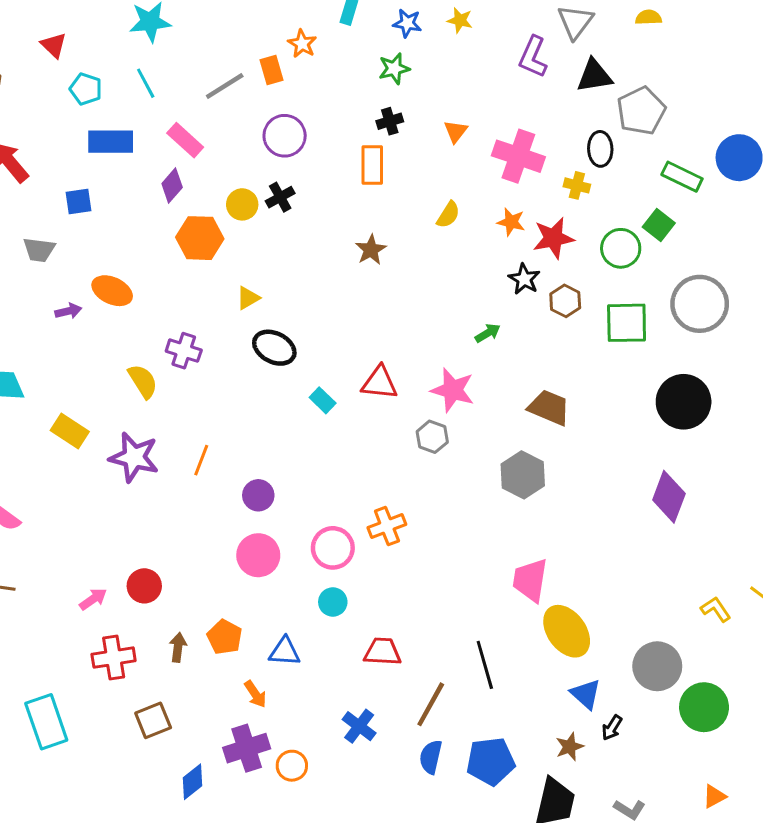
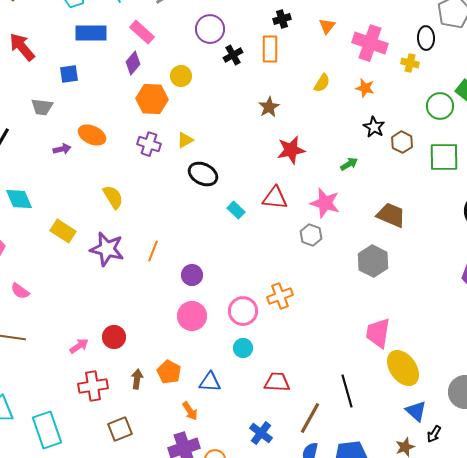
black cross: (280, 197) -> (233, 55), moved
red star: (553, 238) -> (291, 150), moved
purple cross: (184, 351) -> (149, 144), moved

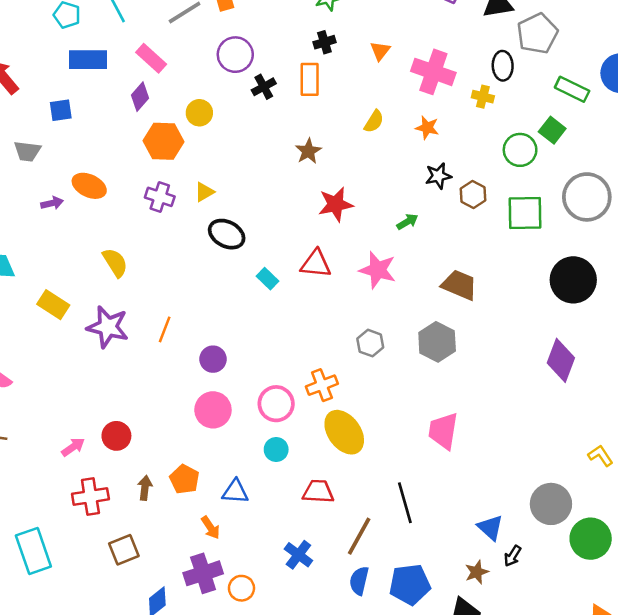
black star: (374, 127) -> (438, 176), turned 30
gray hexagon: (311, 235) -> (370, 343), moved
yellow ellipse: (403, 368) -> (344, 432), moved

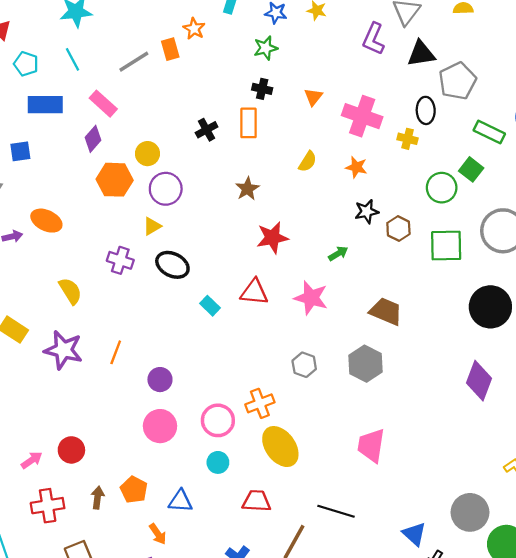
black cross: (324, 42) -> (262, 89), turned 30
purple circle: (235, 55) -> (166, 189), moved
purple cross: (160, 197) -> (120, 260), moved
black line: (405, 503) -> (336, 511), turned -57

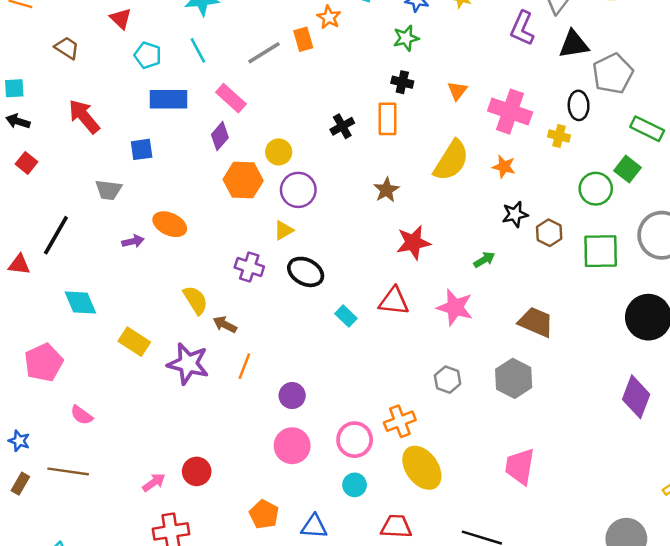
yellow semicircle: (308, 162) -> (451, 161), size x1.8
brown arrow: (98, 498) -> (225, 325), moved, turned -70

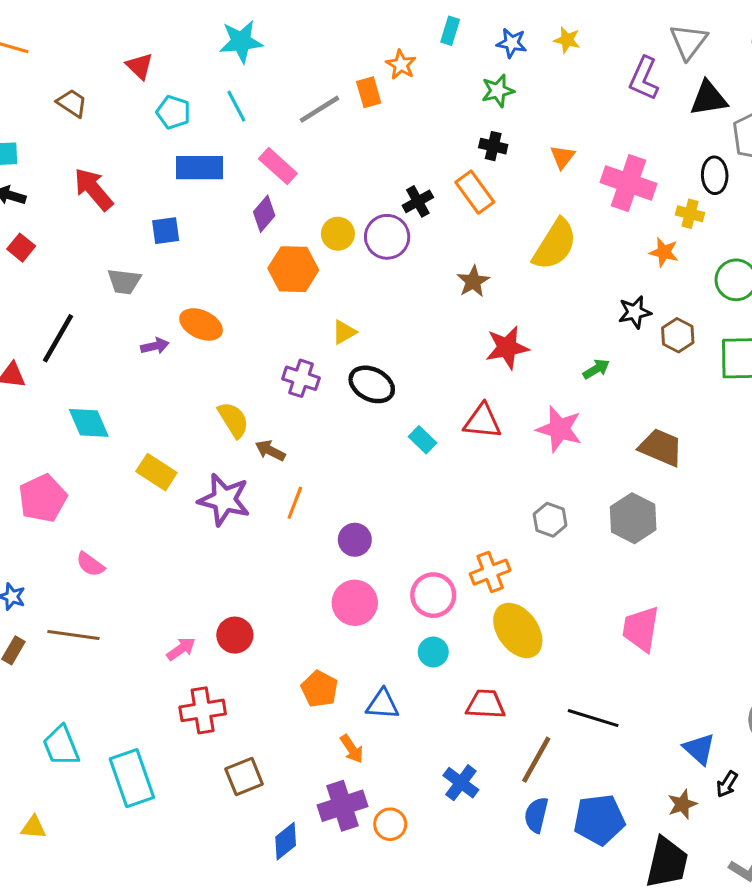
orange rectangle: (388, 119) -> (475, 192), turned -36
orange star: (504, 167) -> (664, 252), moved
purple circle: (298, 190) -> (387, 237), moved

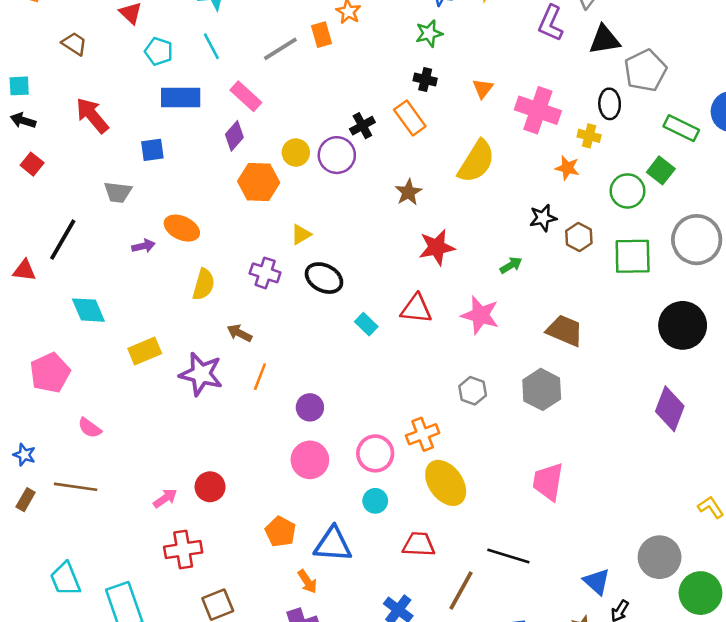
yellow semicircle: (233, 420) -> (204, 284), moved, turned 48
yellow rectangle: (156, 472) -> (145, 351), turned -56
blue triangle: (382, 704) -> (333, 544), size x1.4

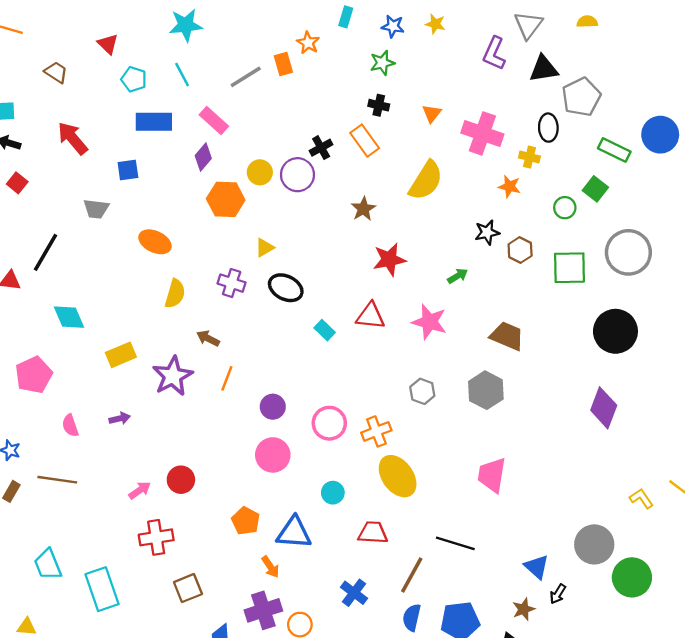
green circle: (627, 191) -> (565, 208), size x0.7
purple arrow: (143, 246) -> (120, 418), moved
purple star: (201, 374) -> (173, 376), turned 30
pink semicircle: (90, 428) -> (70, 426), turned 35
pink circle: (375, 453) -> (329, 423), moved

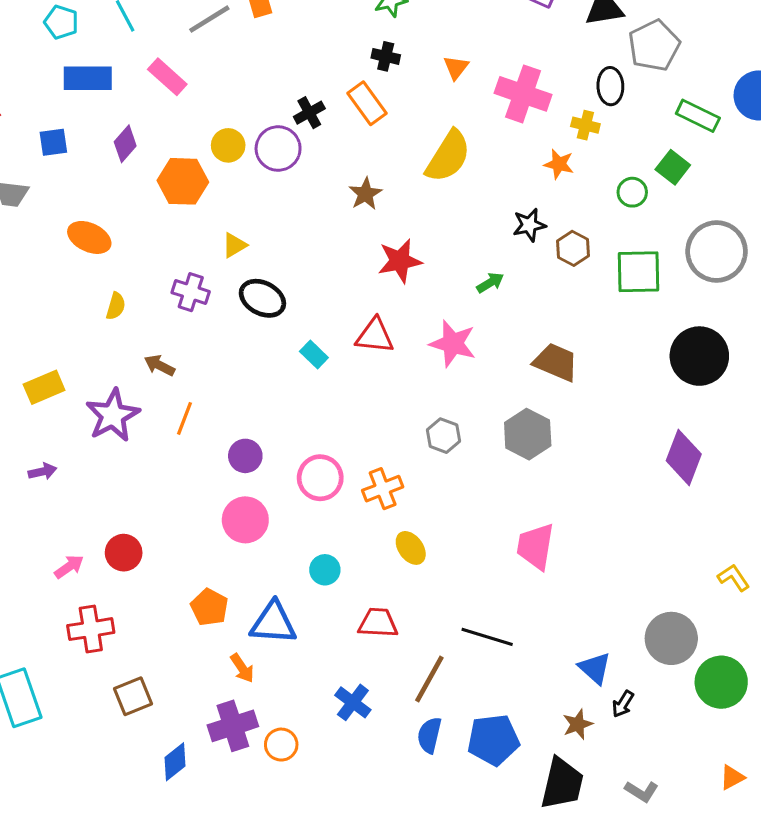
purple diamond: (203, 157) -> (125, 144), moved
yellow semicircle: (175, 294) -> (116, 306), size x0.7
yellow ellipse: (398, 476) -> (411, 548), size x0.6

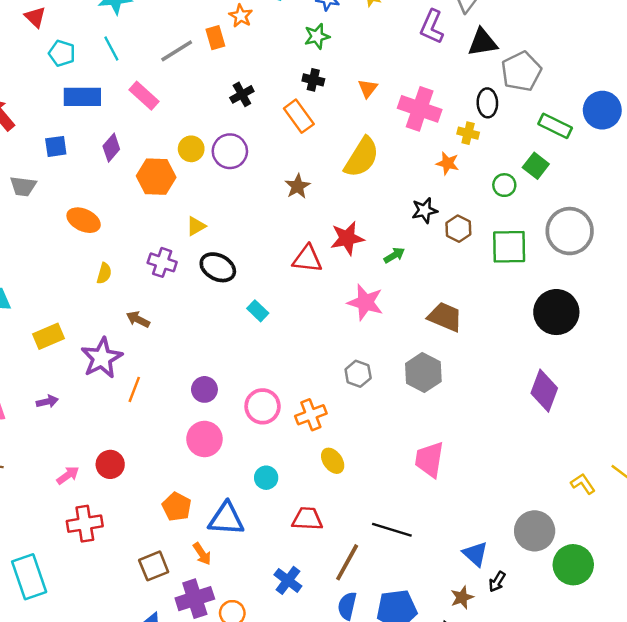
black cross: (309, 113) -> (242, 94), moved
red star: (400, 261) -> (347, 238), moved
red triangle: (375, 336) -> (307, 259), moved
orange line: (184, 418) -> (134, 389), moved
brown square: (133, 696) -> (154, 566), moved

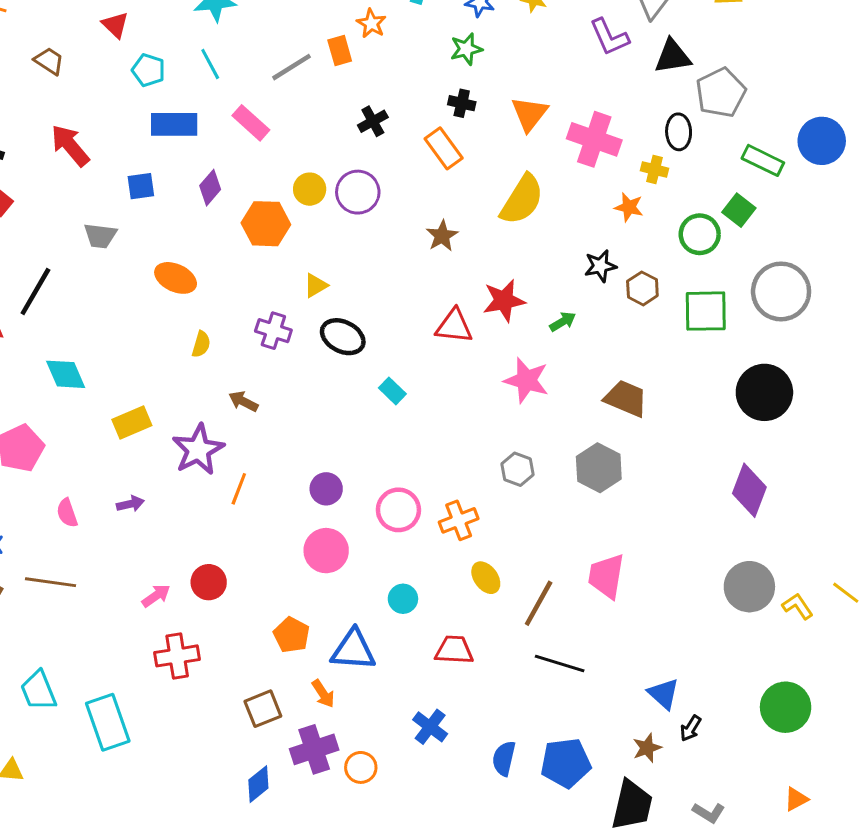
purple L-shape: (432, 27) -> (609, 37), turned -48
orange triangle: (368, 88) -> (529, 114), size x1.5
green circle: (504, 185) -> (700, 234), size x1.4
gray circle: (535, 531) -> (749, 587), moved
brown line: (347, 562) -> (539, 603), moved

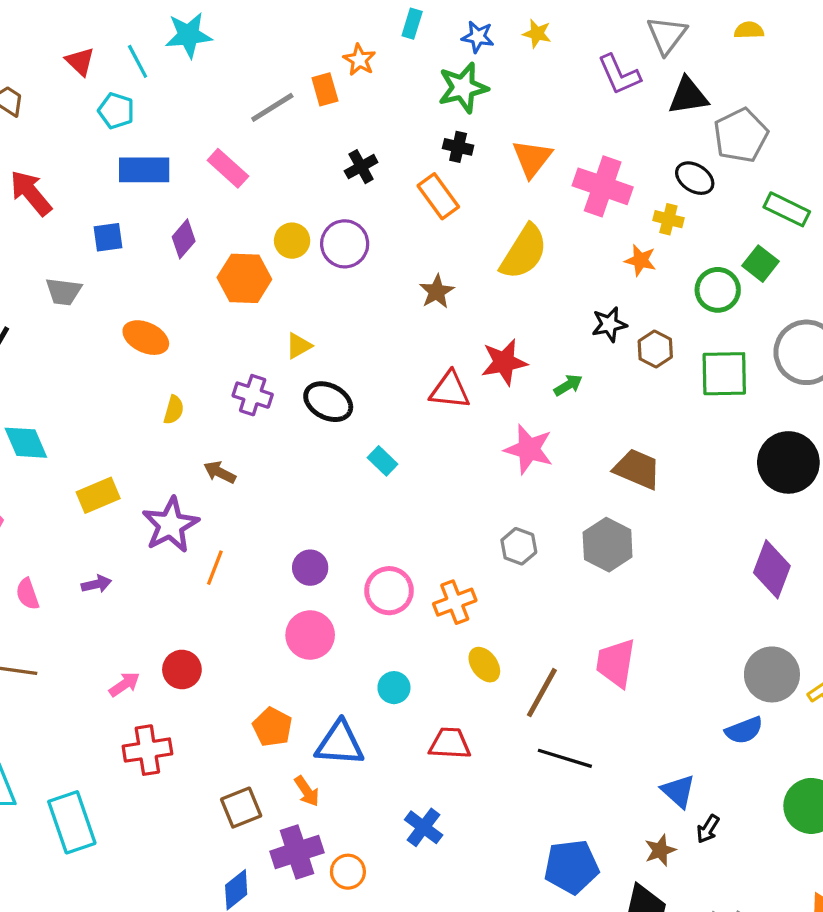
green star: (466, 49) -> (463, 88), size x1.4
cyan line: (210, 64) -> (138, 61), moved
black ellipse: (679, 132) -> (695, 178), turned -56
blue semicircle: (504, 758) -> (744, 730), moved, turned -124

